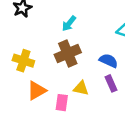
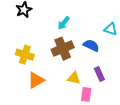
blue semicircle: (109, 61) -> (91, 45), moved
pink rectangle: (62, 103) -> (86, 94), moved

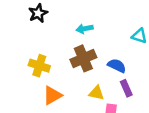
cyan arrow: (64, 23) -> (85, 29), turned 40
blue semicircle: (91, 45) -> (117, 66), moved

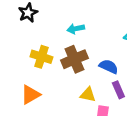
yellow cross: (39, 66) -> (41, 57), moved
orange triangle: (52, 95) -> (30, 95), moved

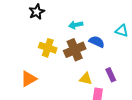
blue semicircle: (109, 67) -> (97, 42), moved
orange triangle: (30, 95) -> (29, 79), moved

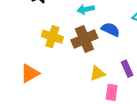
yellow triangle: (86, 79) -> (97, 73), turned -32

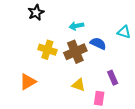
yellow triangle: (97, 73) -> (78, 85), moved, turned 40

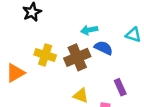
cyan arrow: (76, 26) -> (89, 30), moved
orange triangle: (28, 82) -> (15, 73), moved

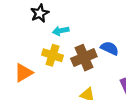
cyan arrow: (89, 30) -> (61, 31), moved

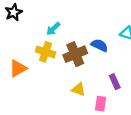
black star: (40, 13) -> (14, 12), moved
cyan arrow: (61, 31) -> (53, 29), turned -32

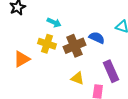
cyan arrow: (53, 29) -> (54, 22), turned -112
purple rectangle: (115, 82) -> (111, 71), size x1.5

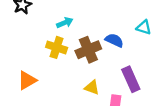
cyan arrow: (54, 22) -> (65, 23), turned -48
orange triangle: (22, 59) -> (27, 80), moved

